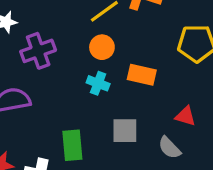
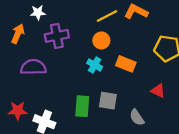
red triangle: (185, 116) -> (158, 91), moved
green rectangle: (72, 145) -> (82, 106), moved

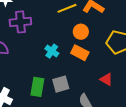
orange circle: (101, 40) -> (81, 32), moved
gray square: (108, 101) -> (61, 84), turned -30

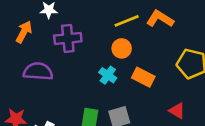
orange circle: (81, 32) -> (122, 48), moved

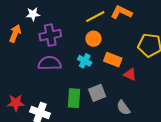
purple semicircle: (38, 71) -> (50, 63), moved
red triangle: (177, 111) -> (130, 74), moved

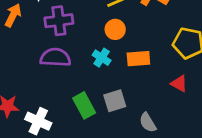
orange rectangle: (113, 60) -> (138, 59), turned -30
red triangle: (130, 74) -> (179, 84), moved
green rectangle: (74, 98) -> (84, 105), turned -36

